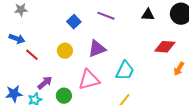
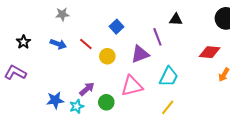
black triangle: (148, 15) -> (176, 19), moved
purple line: (106, 16) -> (157, 37), moved, turned 48
red line: (32, 55) -> (86, 44), moved

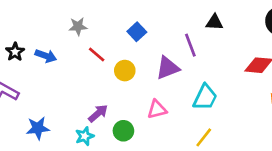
gray star: (62, 14) -> (78, 26), moved
blue arrow: (58, 44) -> (46, 56), moved
pink triangle: (132, 86) -> (157, 109), size x0.7
blue star: (55, 100) -> (38, 128), moved

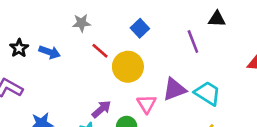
purple triangle: (168, 68) -> (174, 89), moved
yellow circle: (125, 71) -> (128, 67), size x1.5
cyan trapezoid: (205, 97) -> (208, 93), turned -84
pink triangle: (157, 109) -> (147, 104), moved, turned -48

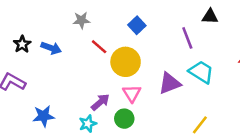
cyan trapezoid: (208, 93) -> (201, 72), moved
pink triangle: (147, 104) -> (132, 93), moved

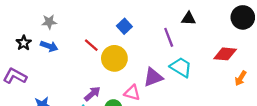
gray star: (81, 20) -> (49, 22), moved
pink triangle: (132, 93) -> (132, 93), moved, turned -42

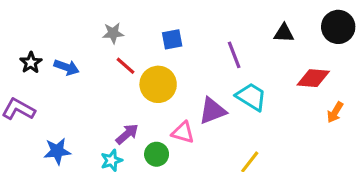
black triangle: (189, 19) -> (284, 33), moved
gray star: (49, 22) -> (113, 33), moved
blue square: (124, 26) -> (172, 39), turned 32

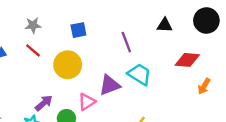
red line: (126, 66) -> (33, 50), moved
pink triangle: (183, 132) -> (87, 102), turned -48

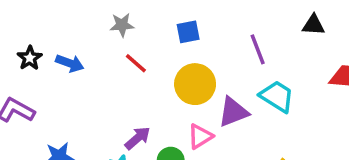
red line: (33, 50) -> (136, 63), moved
yellow circle: (68, 65) -> (195, 84), moved

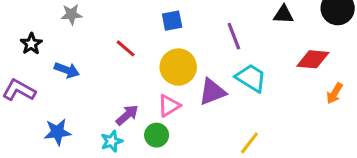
gray star: (122, 25) -> (71, 14), moved
blue arrow: (70, 63) -> (67, 70), moved
pink triangle: (200, 136) -> (169, 106), moved

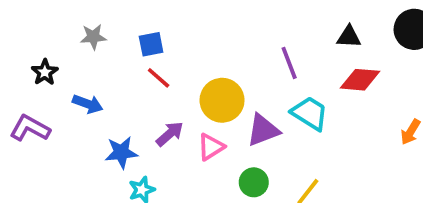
blue square: (172, 21) -> (151, 44), moved
red diamond: (313, 59) -> (360, 80), moved
purple arrow: (127, 115) -> (170, 134), moved
blue star: (58, 132) -> (121, 152), moved
green circle: (157, 135) -> (254, 182), moved

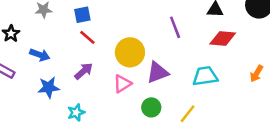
cyan trapezoid: (310, 113) -> (205, 76), moved, turned -40
purple arrow: (170, 134) -> (84, 71), moved
blue star: (121, 152) -> (49, 87), moved

